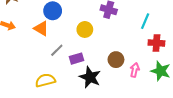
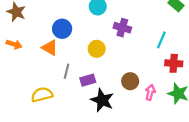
gray line: (57, 50) -> (67, 71), turned -32
yellow semicircle: (45, 80) -> (42, 95), moved

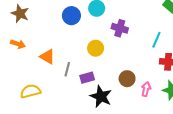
blue circle: (62, 29) -> (71, 16), moved
orange triangle: (50, 48) -> (47, 57), moved
yellow semicircle: (42, 95) -> (30, 91), moved

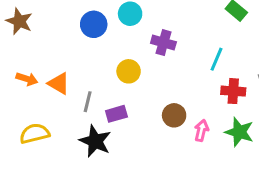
orange arrow: (18, 44) -> (27, 79), moved
black star: (101, 97) -> (95, 141), moved

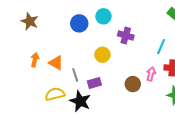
orange arrow: (27, 79) -> (35, 60), turned -96
gray line: (88, 102) -> (75, 75), turned -32
pink arrow: (201, 131) -> (151, 74), moved
yellow semicircle: (35, 134) -> (55, 94), moved

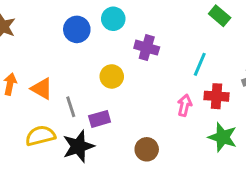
brown circle: (133, 84) -> (147, 149), moved
black star: (80, 101) -> (78, 146), turned 30

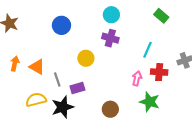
cyan circle: (113, 19) -> (111, 15), moved
green star: (223, 137) -> (150, 102), moved

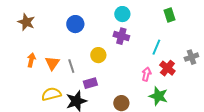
green rectangle: (161, 16) -> (169, 15), turned 32
orange triangle: (37, 67) -> (52, 63), turned 35
red cross: (159, 72) -> (167, 68), turned 35
gray line: (57, 79) -> (71, 66), moved

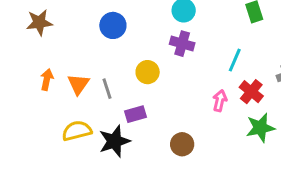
brown star: (26, 22) -> (39, 22), turned -30
green star: (158, 96) -> (260, 128), moved, turned -30

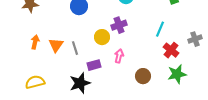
purple cross: (182, 44) -> (119, 25), moved, turned -35
pink arrow: (220, 101) -> (119, 56), moved
yellow semicircle: (77, 131) -> (35, 82), moved
brown circle: (182, 144) -> (143, 76), moved

